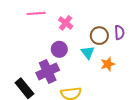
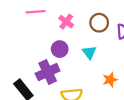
brown circle: (99, 36) -> (99, 23), moved
orange star: (108, 64) -> (110, 80), moved

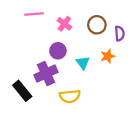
cyan triangle: (89, 52) -> (83, 63), moved
orange star: (110, 80) -> (108, 56), moved

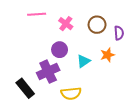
cyan triangle: (83, 63) -> (83, 61), turned 32

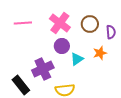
pink line: (37, 14) -> (23, 23), moved
pink cross: (66, 24) -> (60, 23), size x1.5
purple circle: (60, 50) -> (62, 46), moved

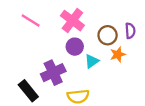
pink line: (23, 23) -> (31, 21), turned 36
brown circle: (90, 24) -> (108, 35), moved

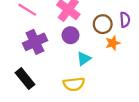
cyan triangle: (92, 61) -> (84, 59), moved
purple cross: (53, 73) -> (35, 42), moved

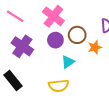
brown circle: (103, 24) -> (77, 35), moved
purple cross: (35, 42) -> (22, 46), turned -30

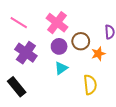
cyan triangle: (68, 62) -> (61, 68), moved
yellow semicircle: (59, 86) -> (90, 85), moved, turned -90

